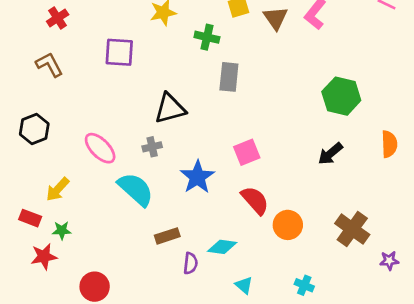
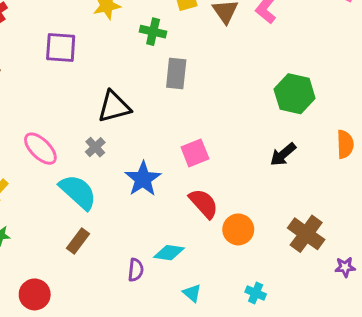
gray cross: (152, 147) -> (95, 147), turned -30
brown rectangle: (167, 236) -> (78, 241), moved, turned -35

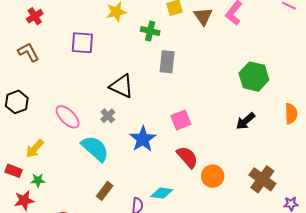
black triangle: (114, 107) -> (122, 86), turned 40
brown rectangle: (78, 241) -> (105, 191), moved

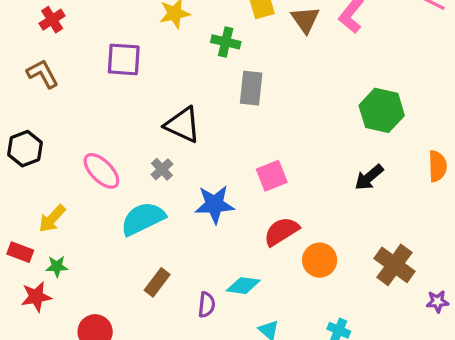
blue star: (143, 139) -> (215, 204), turned 30
cyan semicircle: (95, 149) -> (143, 219), turned -68
red semicircle: (187, 157) -> (281, 231), turned -80

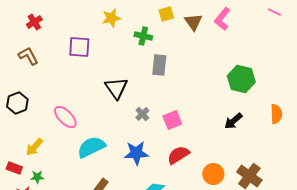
black triangle: (183, 125) -> (116, 88), turned 30
gray cross: (162, 169) -> (142, 114), moved
blue star: (215, 204) -> (136, 153), moved
orange circle: (320, 260) -> (213, 174), moved

